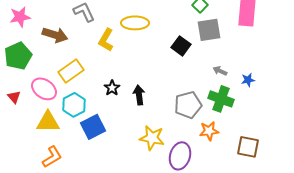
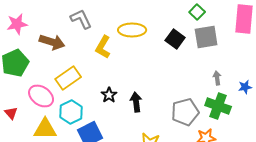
black square: (181, 46) -> (175, 39), moved
gray arrow: (220, 71) -> (217, 78), turned 56
red triangle: (14, 97) -> (11, 113), moved

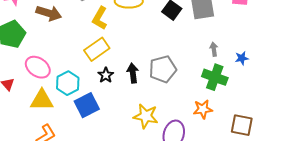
yellow rectangle: (68, 78) -> (97, 49), moved
black star: (109, 95) -> (106, 75), moved
gray pentagon: (185, 112) -> (163, 69), moved

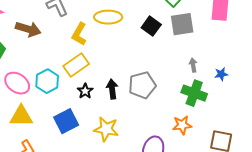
cyan hexagon: (68, 83) -> (47, 81), moved
yellow star: (146, 116) -> (106, 129), moved

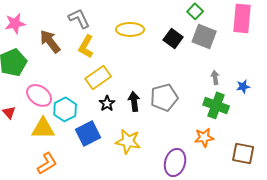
gray square: (182, 24) -> (204, 36), turned 30
brown arrow: (28, 29) -> (50, 41), turned -145
yellow L-shape: (79, 34) -> (86, 46), moved
cyan hexagon: (47, 81) -> (65, 109), moved

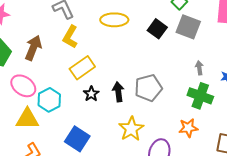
brown arrow: (50, 41) -> (33, 48), moved, turned 60
blue square: (88, 133) -> (77, 139), moved, turned -30
yellow star: (128, 141) -> (131, 129), moved, turned 30

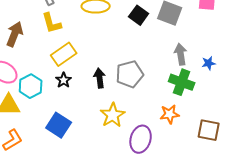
yellow L-shape: (70, 37) -> (52, 23), turned -45
gray arrow: (199, 68) -> (181, 54), size x1.5
black star: (91, 94) -> (64, 80), moved

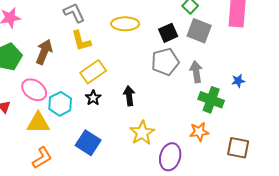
black square: (139, 15) -> (168, 33), turned 30
gray arrow: (181, 54) -> (196, 72), moved
gray pentagon: (130, 74) -> (165, 62), moved

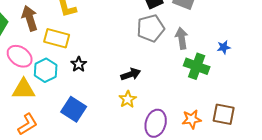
brown arrow: (44, 52) -> (30, 18), turned -40
yellow rectangle: (93, 72) -> (57, 38), moved, turned 50
black arrow: (129, 96) -> (131, 74), moved, turned 78
orange star: (199, 132) -> (192, 119), moved
yellow star: (142, 133) -> (128, 99), size x0.7

